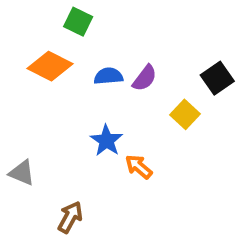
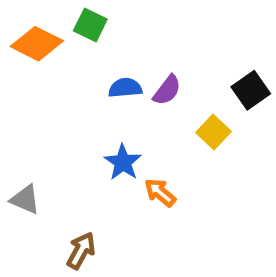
orange diamond: (50, 66) -> (37, 44), moved

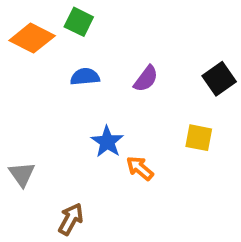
blue semicircle: (125, 88) -> (85, 77), moved
yellow square: (214, 132) -> (199, 138), moved, turned -32
gray triangle: (25, 199) -> (22, 174), turned 32

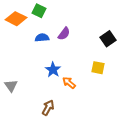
purple semicircle: (146, 79) -> (64, 34), moved
brown arrow: (71, 219) -> (48, 108), moved

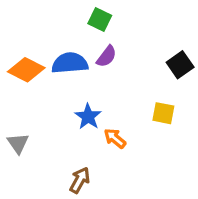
green square: (39, 11) -> (100, 20), moved
orange diamond: (16, 19) -> (26, 70), moved
blue semicircle: (42, 38) -> (70, 63), size x1.5

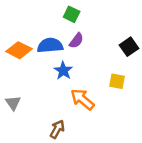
blue star: (88, 117) -> (63, 71), moved
orange arrow: (115, 138) -> (82, 99), size x1.5

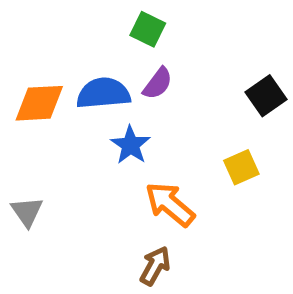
orange diamond: (19, 50) -> (39, 103), turned -30
yellow square: (117, 81) -> (241, 167), turned -35
brown arrow: (57, 129) -> (155, 266), moved

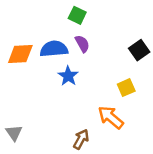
purple semicircle: (158, 83) -> (82, 44), turned -66
orange arrow: (170, 204) -> (111, 117), moved
gray triangle: (27, 212) -> (14, 133), moved

